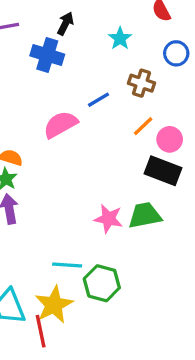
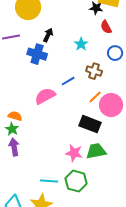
pink circle: (170, 139) -> (111, 105), size x1.5
black rectangle: (163, 171) -> (90, 124), moved
green hexagon: (102, 283) -> (76, 181), moved

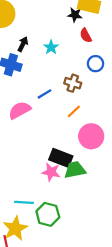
cyan star: (81, 44) -> (51, 47), moved
pink circle: (111, 105) -> (91, 136), moved
black rectangle: (90, 124) -> (61, 158), moved
green hexagon: (76, 181) -> (48, 214), moved

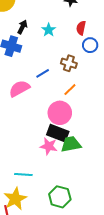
red semicircle: (86, 35) -> (81, 28), moved, turned 40
pink circle: (91, 136) -> (60, 113), moved
green hexagon: (48, 214) -> (60, 197), moved

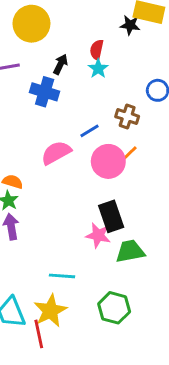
red semicircle: (81, 28) -> (97, 50), moved
pink circle: (60, 113) -> (108, 161), moved
black rectangle: (58, 133) -> (111, 216), turned 50
green trapezoid: (71, 144) -> (130, 251), moved

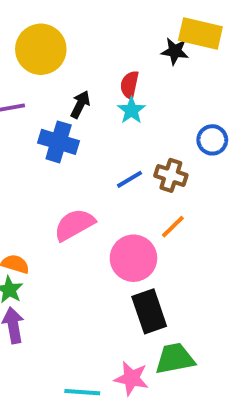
blue line: (89, 131) -> (129, 179), moved
pink circle: (108, 161) -> (133, 258), moved
pink star: (98, 235) -> (131, 378), moved

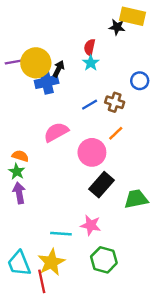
yellow circle: (41, 49) -> (36, 63), moved
black arrow: (80, 104) -> (59, 69), moved
blue cross: (59, 142) -> (47, 82), turned -30
black rectangle: (149, 311) -> (101, 185), turned 60
green trapezoid: (175, 359) -> (136, 199), moved

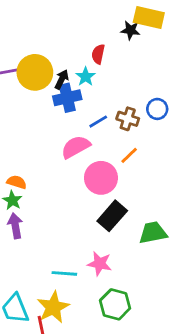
cyan star: (91, 63) -> (86, 77), moved
blue circle: (140, 81) -> (157, 109), moved
blue cross: (47, 82) -> (67, 98), moved
pink semicircle: (56, 132) -> (76, 147), moved

